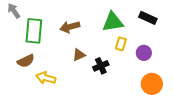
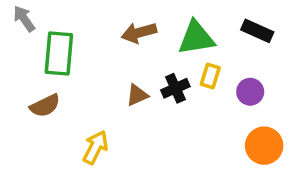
brown arrow: (70, 27) -> (139, 33), moved
black cross: (101, 66) -> (175, 88), moved
yellow arrow: (46, 78) -> (95, 147), moved, turned 102

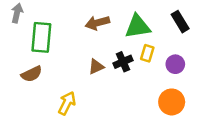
gray arrow: (24, 19) -> (17, 13), turned 48
black rectangle: (257, 31) -> (180, 22), turned 35
orange circle: (264, 146) -> (172, 102), moved

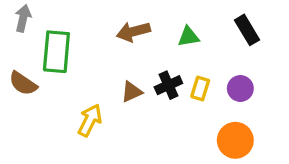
green triangle: (138, 26) -> (189, 37), size x0.6
yellow rectangle: (147, 53) -> (200, 88), moved
brown semicircle: (32, 74) -> (23, 83), moved, turned 60
yellow arrow: (67, 103) -> (90, 120), moved

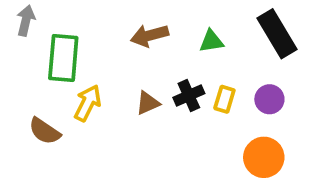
black rectangle: (247, 30) -> (277, 34), size x1.4
brown semicircle: (23, 83) -> (45, 131), moved
yellow arrow: (90, 120) -> (88, 103), moved

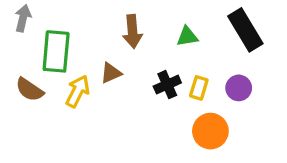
brown arrow: (149, 36) -> (132, 31), turned -80
brown triangle: (148, 103) -> (111, 73), moved
brown semicircle: (45, 131) -> (30, 90), moved
orange circle: (264, 157) -> (210, 131), moved

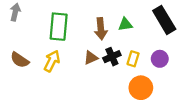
brown arrow: (132, 31) -> (101, 29), moved
green rectangle: (56, 51) -> (59, 27), moved
brown triangle: (111, 73) -> (91, 58), moved

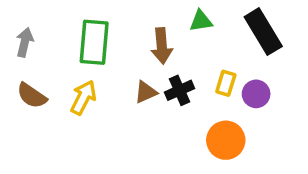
gray arrow: (15, 12) -> (25, 42), moved
green triangle: (125, 24) -> (201, 21), moved
yellow rectangle: (133, 59) -> (226, 83), moved

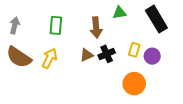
green rectangle: (94, 42) -> (56, 25), size x0.7
brown semicircle: (32, 96) -> (19, 57), size x1.4

